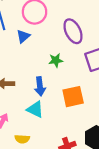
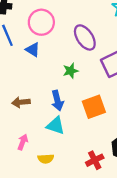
blue triangle: (23, 36) -> (33, 50), turned -40

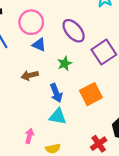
blue triangle: (33, 50) -> (39, 45), moved
brown arrow: (21, 102) -> (30, 75), moved

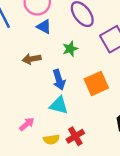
pink arrow: (29, 136) -> (27, 124), turned 32
red cross: (99, 144) -> (75, 136), moved

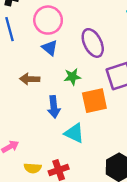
orange square: (96, 84) -> (94, 101), moved
cyan triangle: (59, 105) -> (74, 133), moved

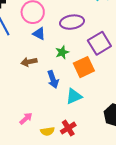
purple ellipse: (93, 43) -> (72, 22), turned -60
cyan triangle: (74, 133) -> (74, 96), turned -36

